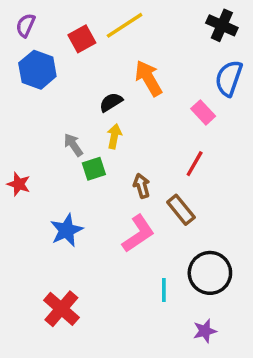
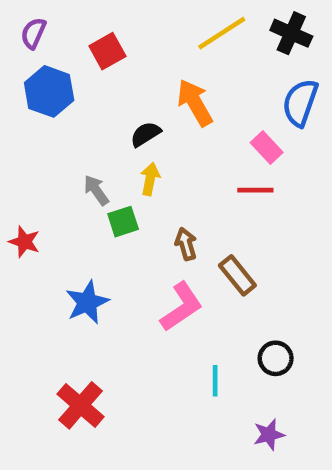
yellow line: (125, 25) -> (222, 33), moved
red line: (195, 164) -> (255, 190), moved, turned 60
black circle: (210, 273) -> (276, 358), size x0.6

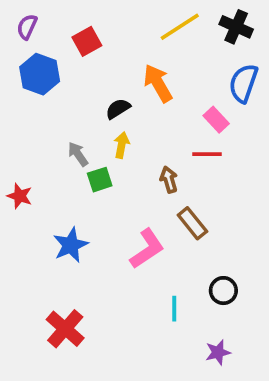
brown arrow: (186, 244) -> (169, 180), moved

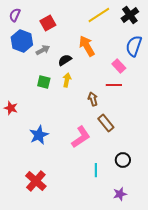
black cross: (236, 27) -> (130, 15), turned 30
gray arrow: (78, 154) -> (43, 50), moved, turned 96
green square: (100, 180) -> (44, 82), moved, turned 32

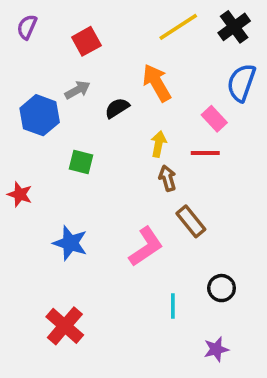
blue hexagon: (22, 41) -> (40, 115), moved
yellow arrow: (67, 80) -> (158, 144), moved
green square: (44, 82) -> (81, 162), moved
blue star: (39, 135) -> (70, 243), turned -30

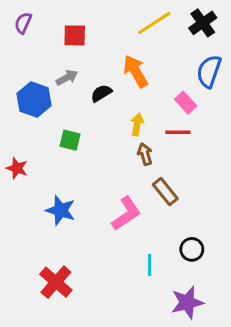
red square: (86, 41) -> (75, 35), turned 30
purple star: (216, 349) -> (187, 302), size x1.5

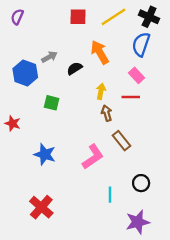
black cross: (203, 23) -> (149, 17), turned -30
red square: (75, 35) -> (78, 17), moved
blue semicircle: (209, 71) -> (141, 44), moved

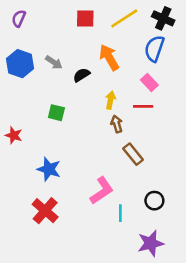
gray arrow: (49, 57) -> (54, 62), turned 63
blue hexagon: (25, 73) -> (20, 64), moved
pink L-shape: (93, 157) -> (102, 191), moved
red cross: (41, 207) -> (45, 211), moved

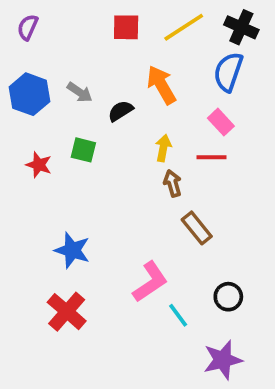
green square: (56, 113) -> (83, 150), moved
red star: (14, 135) -> (39, 165), moved
cyan line: (120, 213) -> (178, 315), turned -36

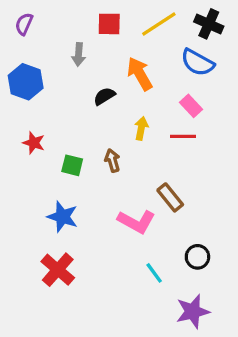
blue semicircle: (228, 72) -> (197, 62), turned -80
gray arrow: (80, 92) -> (79, 54), moved, turned 60
green square: (83, 150) -> (72, 165), moved
brown arrow: (173, 183) -> (112, 160), moved
pink L-shape: (150, 282) -> (136, 222), moved, turned 63

